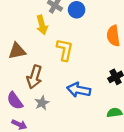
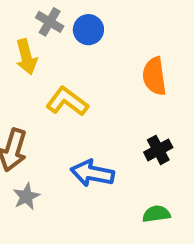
yellow L-shape: (65, 50) -> (67, 101), turned -65

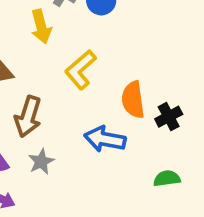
orange semicircle: (154, 76) -> (133, 100), moved
yellow L-shape: (67, 101) -> (81, 70), turned -78

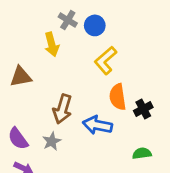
yellow L-shape: (81, 70) -> (106, 60), moved
brown arrow: (28, 117) -> (62, 109), moved

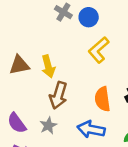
yellow arrow: (52, 44) -> (48, 66), moved
orange semicircle: (118, 97) -> (102, 99), moved
blue arrow: (97, 125) -> (91, 129), moved

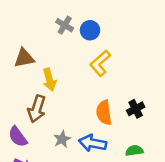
brown triangle: (19, 65) -> (24, 58), moved
brown arrow: (58, 95) -> (37, 109), moved
gray star: (48, 126) -> (62, 139), moved

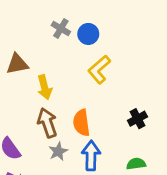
brown arrow: (37, 109) -> (47, 123), moved, turned 144
orange semicircle: (104, 113) -> (81, 123), moved
blue arrow: (93, 143) -> (91, 156), turned 80

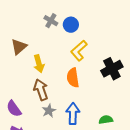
brown triangle: (17, 64) -> (19, 47), turned -30
black cross: (137, 119) -> (112, 69), moved, size x1.5
orange semicircle: (81, 123) -> (73, 78), moved

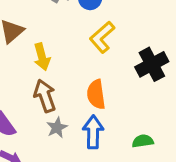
orange semicircle: (73, 78) -> (96, 94), moved

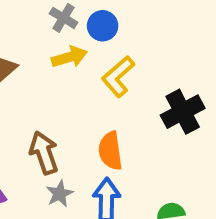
yellow arrow: (42, 57) -> (69, 57), moved, turned -92

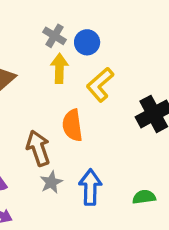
yellow arrow: (69, 57) -> (59, 68), turned -72
orange semicircle: (110, 151) -> (72, 125), moved

